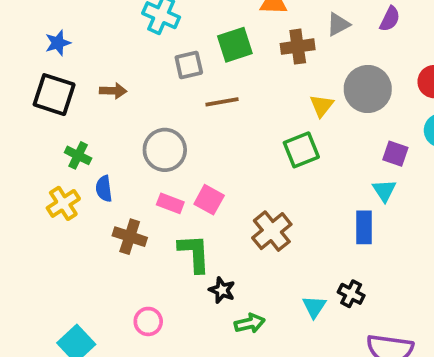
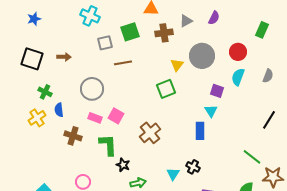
blue star: (58, 43) -> (34, 19), moved

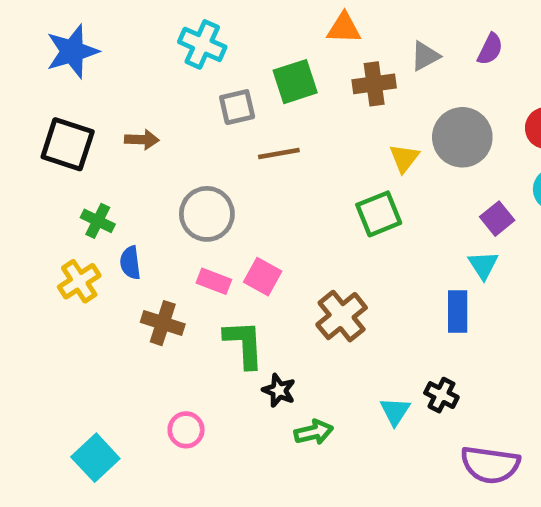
blue star: (34, 19) -> (72, 51), size x1.6
purple square: (217, 91) -> (497, 219), turned 32

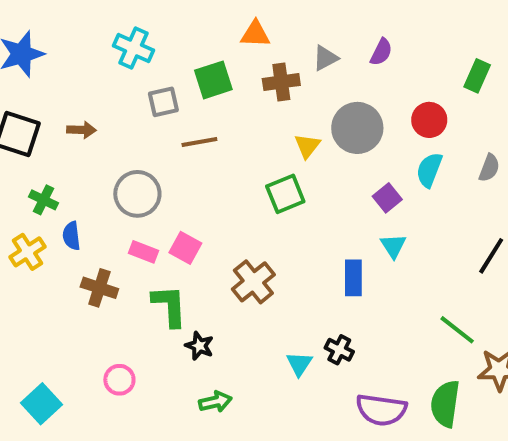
cyan triangle: (483, 265) -> (393, 246), moved
green arrow: (314, 432) -> (215, 402), moved

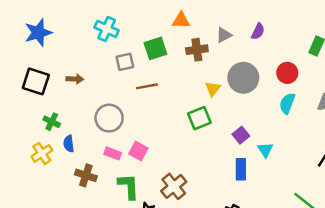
purple square: (387, 198) -> (241, 135), moved
brown cross: (253, 282) -> (174, 186), moved

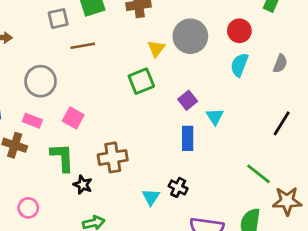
pink rectangle: (113, 153) -> (32, 121), moved
brown cross: (174, 186) -> (113, 157), turned 30

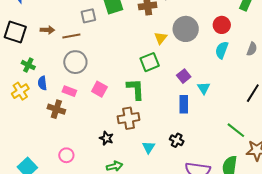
brown line: (83, 46) -> (71, 36), moved
green L-shape: (62, 157) -> (136, 89), moved
cyan triangle: (151, 197) -> (149, 147), moved

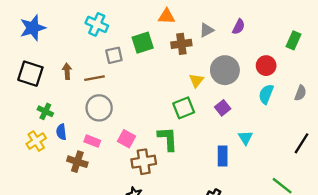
brown arrow: (47, 30) -> (67, 71), turned -96
purple square: (184, 76) -> (223, 108), moved
brown cross: (129, 118) -> (144, 162), moved

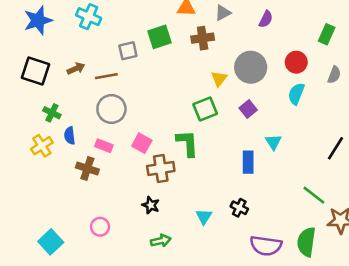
cyan cross: (97, 24) -> (89, 17), moved
gray triangle: (207, 30) -> (223, 13), moved
brown arrow: (67, 71) -> (76, 68), turned 70
gray semicircle: (300, 93) -> (334, 75), moved

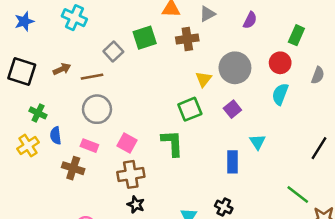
blue star: (38, 20) -> (24, 21), size x0.7
green rectangle: (327, 34) -> (296, 35), moved
gray square: (128, 51) -> (113, 51), turned -30
brown cross: (161, 168) -> (131, 174), moved

